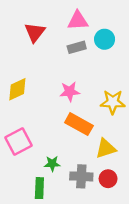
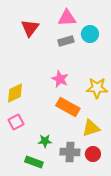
yellow diamond: (17, 89) -> (15, 93), moved
pink star: (70, 92) -> (60, 79), turned 30
pink square: (19, 142) -> (16, 122), size x0.7
green rectangle: (39, 188) -> (34, 162), turned -72

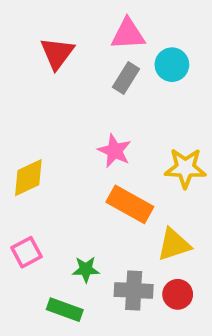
gray rectangle: (66, 41) -> (126, 78), turned -42
pink square: (16, 122) -> (26, 252), moved

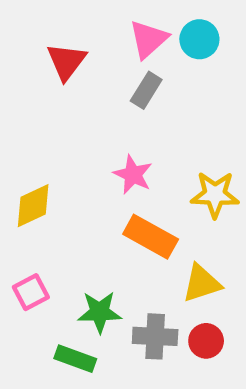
pink triangle: (128, 34) -> (148, 39), turned -39
cyan circle: (172, 65) -> (199, 39), moved
green star: (86, 269) -> (100, 312), size x1.4

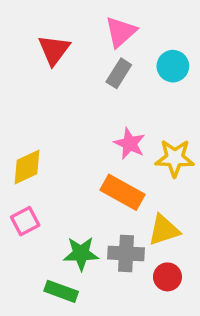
cyan circle: (199, 39) -> (173, 66), moved
pink star: (133, 175) -> (130, 144), moved
pink square: (31, 292) -> (25, 221), moved
gray cross: (155, 336) -> (126, 253), moved

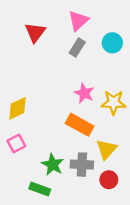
yellow triangle: (164, 230) -> (106, 149), turned -30
green star: (81, 253) -> (53, 165), turned 30

